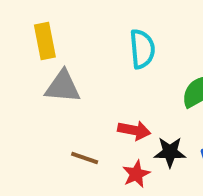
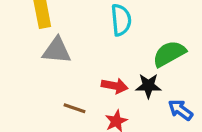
black star: (170, 152) -> (148, 86), moved

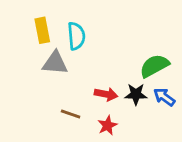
cyan semicircle: (121, 20) -> (76, 36), moved
blue arrow: (180, 110) -> (164, 97), moved

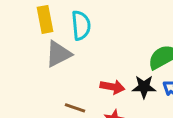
gray triangle: (55, 63) -> (58, 54), turned -32

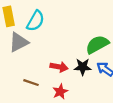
cyan semicircle: (81, 25) -> (35, 21), turned 35

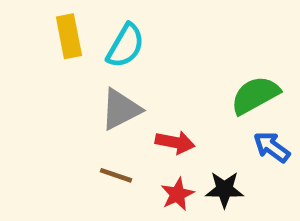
gray triangle: (19, 42) -> (121, 109), moved
black star: (83, 67) -> (224, 189), moved

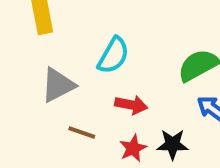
cyan semicircle: (125, 46) -> (113, 55), moved
gray triangle: (121, 109) -> (58, 85), moved

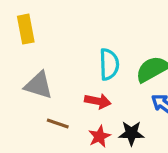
cyan semicircle: (113, 55) -> (109, 64), moved, turned -32
gray triangle: (58, 85) -> (39, 85), turned 44

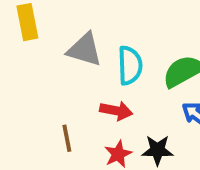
gray triangle: (39, 85) -> (85, 50), moved
brown line: (58, 124) -> (67, 138), turned 60

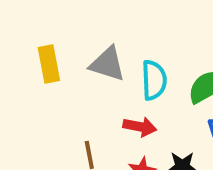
yellow rectangle: (27, 22) -> (49, 64), moved

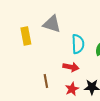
gray triangle: (107, 64) -> (52, 24), moved

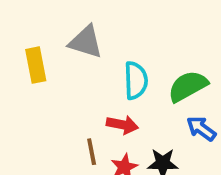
brown line: (46, 81) -> (92, 152), moved

